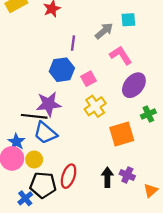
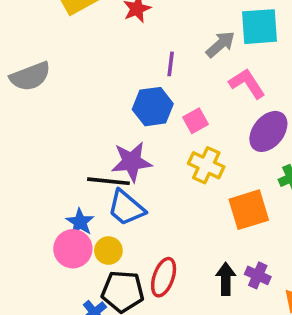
cyan square: (128, 20) -> (260, 27), size x1.6
yellow cross: (95, 106) -> (206, 165), turned -30

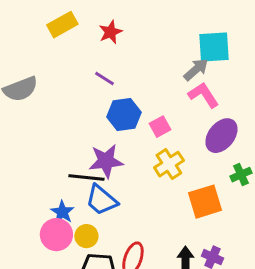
gray arrow: (220, 44) -> (196, 70), moved
purple line: (171, 64) -> (104, 79), moved, turned -65
yellow cross: (206, 165) -> (169, 164), turned 32

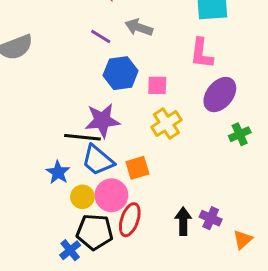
gray arrow: (196, 70) -> (139, 27), moved, turned -120
pink L-shape: (203, 95) -> (202, 53), turned -140
pink square: (160, 127) -> (157, 85), turned 30
orange square: (205, 202) -> (137, 168), moved, size x0.7
pink circle: (56, 235) -> (111, 195), moved

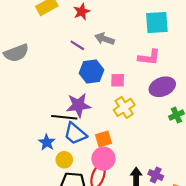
pink L-shape: (202, 53) -> (149, 57), turned -90
purple ellipse: (220, 95) -> (162, 87), turned 30
pink circle: (111, 195) -> (103, 159), moved

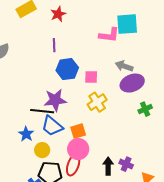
gray arrow: (105, 39) -> (124, 66), moved
purple line: (77, 45) -> (54, 45), turned 56
pink L-shape: (149, 57) -> (109, 35), moved

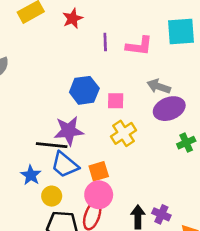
cyan square: (127, 24) -> (181, 32), moved
purple line: (54, 45) -> (105, 42), moved

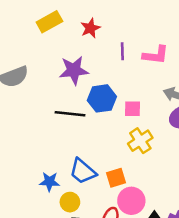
purple star: (69, 131) -> (74, 70), moved
black line: (52, 145) -> (70, 114), moved
blue star: (31, 175) -> (49, 182), turned -30
pink circle: (99, 195) -> (131, 201), moved

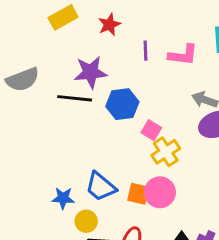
pink square: (133, 109) -> (151, 130), moved, turned 30
black line: (70, 114) -> (75, 98), moved
orange square: (116, 178) -> (138, 194), turned 30
pink circle: (131, 201) -> (160, 192), moved

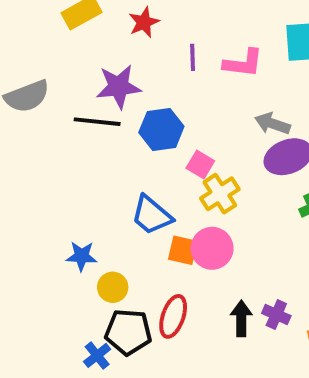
blue trapezoid: (101, 187) -> (152, 215), moved

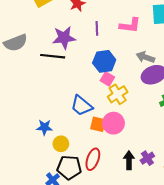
purple line: (193, 57) -> (97, 28), moved
blue hexagon: (161, 129) -> (104, 61), moved
purple cross: (276, 315) -> (147, 158), turned 32

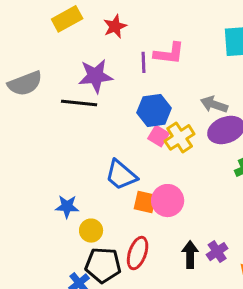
pink L-shape: (130, 25) -> (169, 53), moved
yellow cross: (118, 94) -> (180, 137), moved

